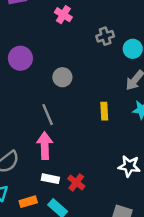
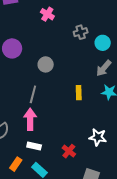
gray line: (48, 115) -> (33, 94), turned 36
red cross: (76, 182) -> (69, 151), moved
orange rectangle: (28, 202) -> (16, 164), turned -40

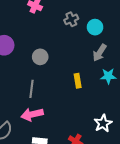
pink arrow: (30, 119) -> (32, 114), turned -95
white star: (98, 137) -> (103, 123), turned -30

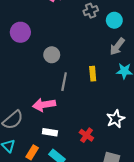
gray circle: (40, 57) -> (52, 55), moved
gray line: (32, 89) -> (64, 82), moved

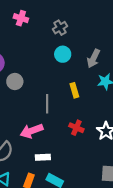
cyan circle: (114, 20) -> (63, 54), moved
gray circle: (52, 55) -> (15, 81), moved
red cross: (86, 135) -> (76, 128), moved

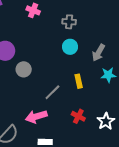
gray cross: (60, 28) -> (69, 22), turned 32
gray line: (47, 104) -> (52, 92), turned 42

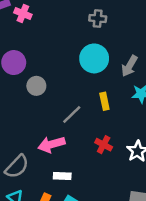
pink cross: (33, 10) -> (23, 14), moved
gray cross: (69, 22) -> (98, 18), moved
cyan circle: (70, 47) -> (94, 58), size x1.5

